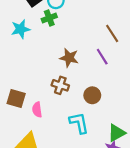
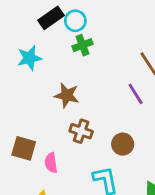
green cross: (49, 18) -> (83, 45), moved
brown star: (69, 58) -> (67, 95), moved

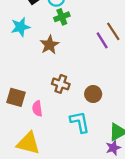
purple line: (136, 94) -> (102, 40), moved
brown star: (67, 95) -> (50, 45), moved, turned 30

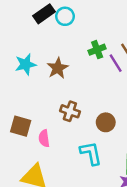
green cross: (62, 17) -> (97, 50), moved
cyan star: (20, 27) -> (26, 64), moved

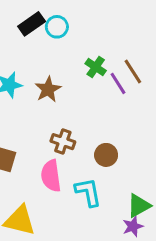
green cross: (97, 50) -> (96, 67), turned -35
pink semicircle: (44, 138) -> (51, 176), moved, size x1.5

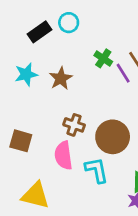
black rectangle: (32, 24) -> (39, 32), moved
brown circle: (106, 155) -> (113, 137), size x1.6

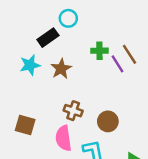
black rectangle: (39, 32) -> (48, 38), moved
green cross: (103, 58) -> (99, 51), turned -35
brown circle: (113, 137) -> (108, 121), size x0.7

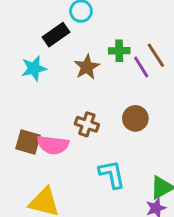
brown star: (61, 69) -> (87, 67), moved
brown circle: (108, 121) -> (135, 118), moved
pink semicircle: (64, 138) -> (53, 145), moved, turned -75

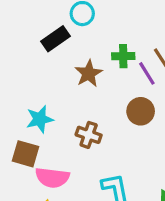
cyan star: (34, 68) -> (40, 119), moved
brown circle: (135, 118) -> (141, 111), moved
pink semicircle: (53, 145) -> (52, 177), moved

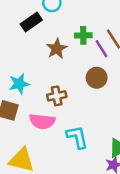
brown cross: (89, 135) -> (57, 96), turned -30
pink semicircle: (52, 177) -> (42, 121), moved

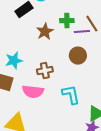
purple line: (101, 49) -> (82, 32), turned -63
cyan L-shape: (77, 137) -> (71, 95), moved

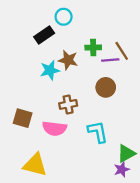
brown star: (45, 32) -> (68, 60), turned -30
cyan star: (14, 61) -> (50, 70), moved

